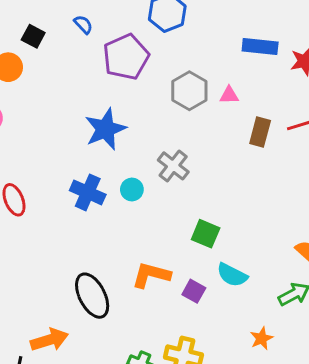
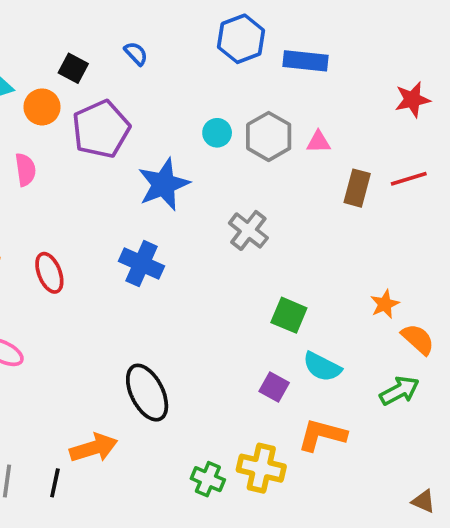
blue rectangle: (260, 47) -> (306, 61), moved
purple pentagon: (126, 57) -> (101, 129), moved
cyan circle: (132, 190) -> (217, 133), moved
orange L-shape: (151, 275) -> (322, 435), moved
orange star: (262, 338) -> (385, 304), moved

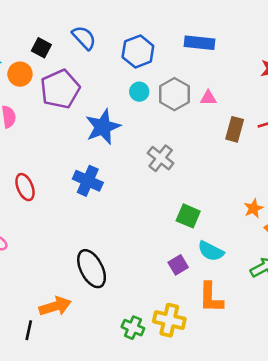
blue hexagon: (241, 39) -> (138, 51), moved
blue semicircle: (136, 54) -> (84, 38), size x1.5
purple square: (274, 387) -> (178, 265), turned 30
orange L-shape: (322, 435) -> (211, 298), turned -104

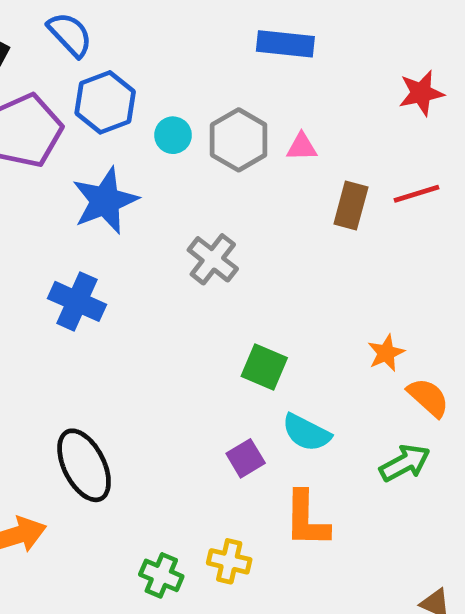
blue hexagon: (138, 51) -> (105, 102), moved
yellow cross: (169, 320) -> (229, 561), size x0.7

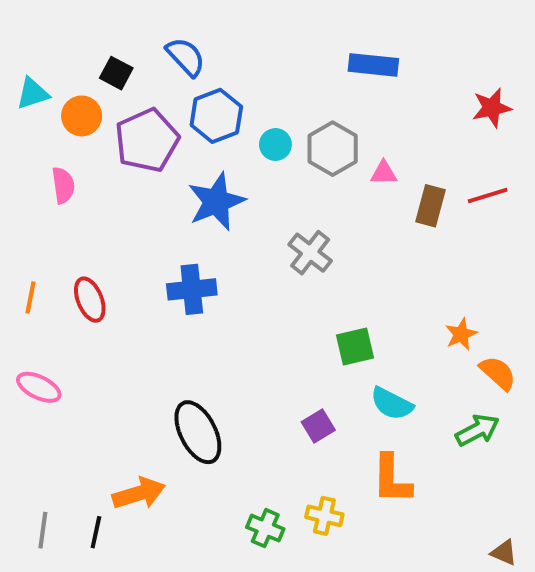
pink triangle: (302, 147) -> (384, 173), moved
blue cross: (77, 301) -> (192, 289), turned -30
green square: (264, 367) -> (355, 346), turned -36
purple square: (246, 458) -> (318, 426), moved

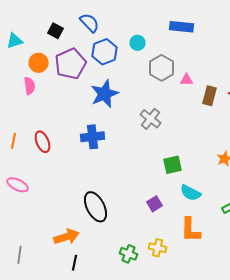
orange circle: (82, 116) -> (38, 63), moved
cyan circle: (275, 144) -> (138, 43), moved
black line: (96, 532) -> (74, 263), moved

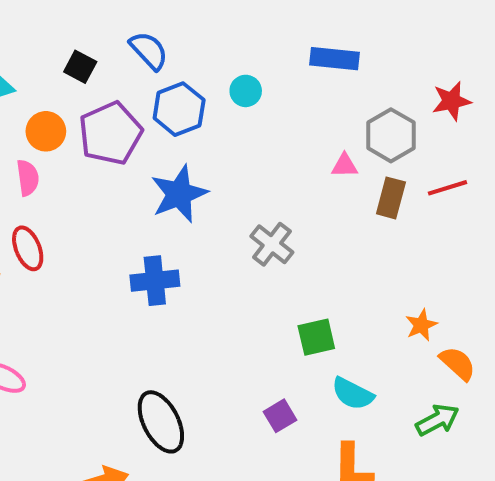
gray hexagon: (162, 68) -> (391, 135), moved
red ellipse: (42, 142) -> (28, 248), moved

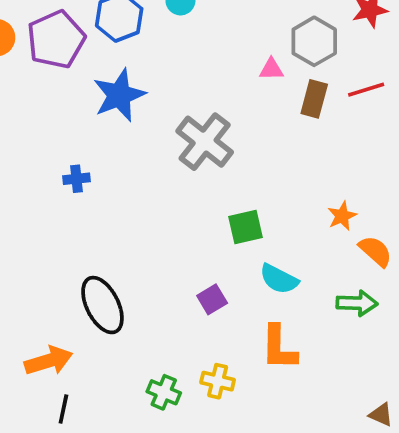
gray cross: (272, 244) -> (205, 142), size x1.4
blue cross: (155, 281) -> (76, 179), moved, size x0.6
green arrow: (437, 420) -> (357, 303), turned 30

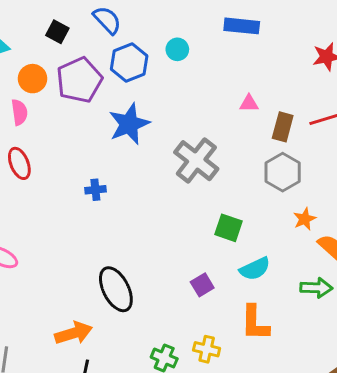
gray hexagon: (314, 41) -> (283, 172), moved
green square: (245, 227) -> (229, 228), turned 32
cyan semicircle: (279, 279) -> (255, 269), turned -52

